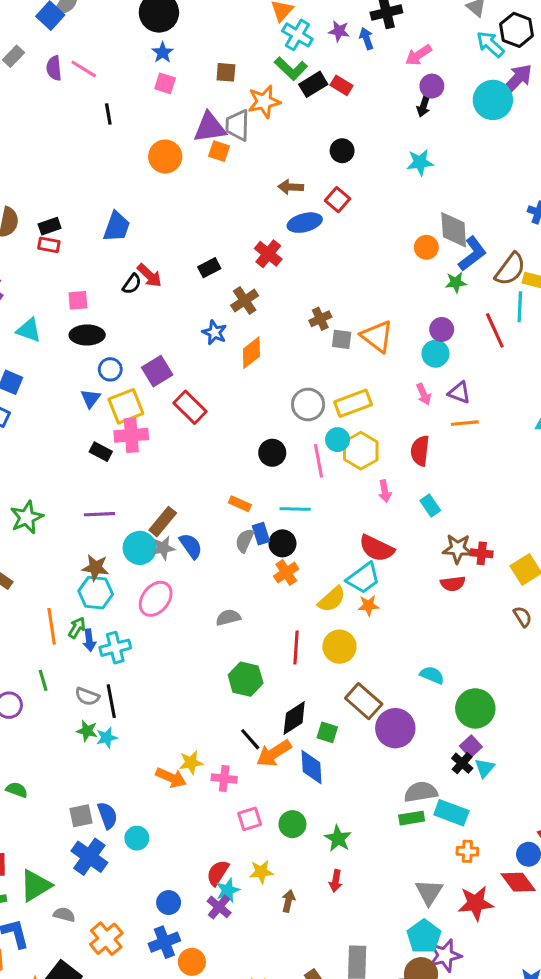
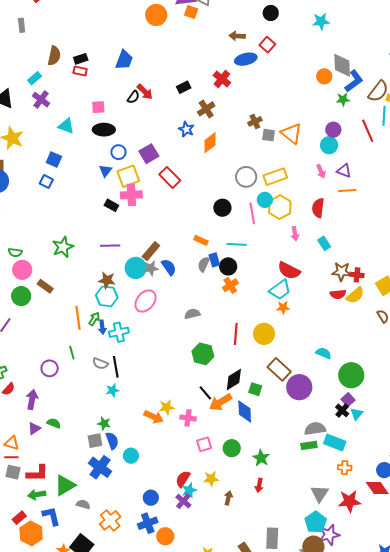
yellow semicircle: (332, 599) -> (355, 295), moved
green star: (87, 731) -> (104, 423), moved

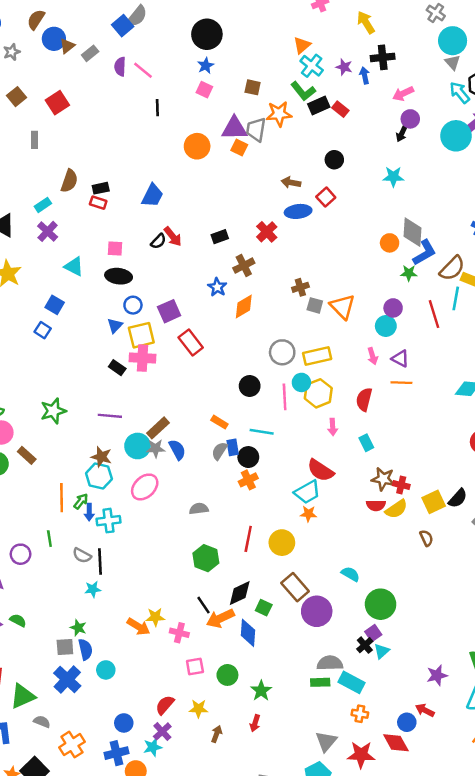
cyan star: (189, 490) -> (153, 747), moved

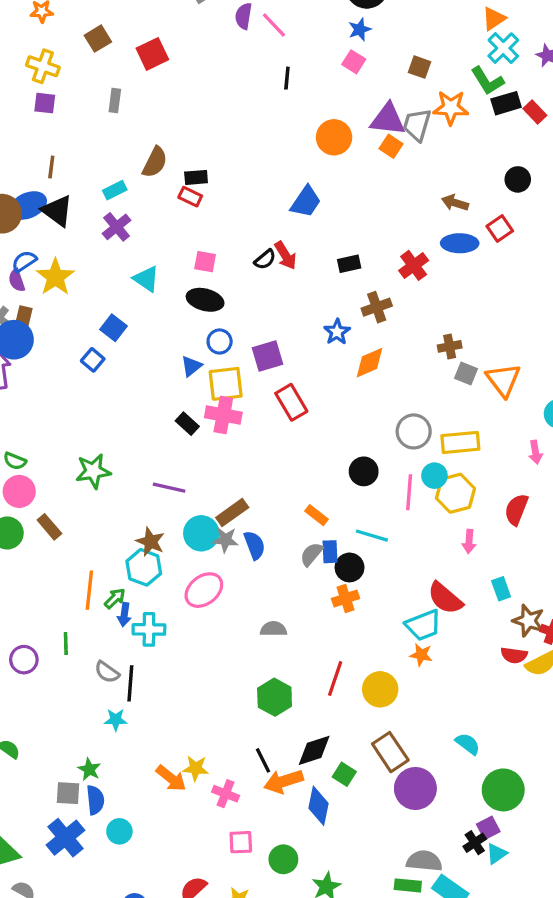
blue trapezoid: (152, 196) -> (306, 202), moved
cyan rectangle: (366, 443) -> (501, 589), moved

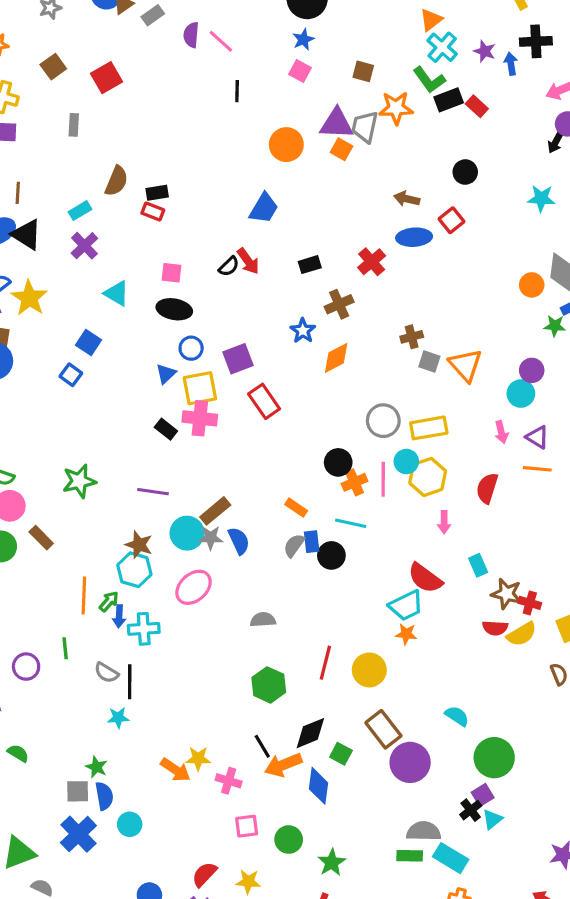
orange cross: (345, 598) -> (354, 482), moved

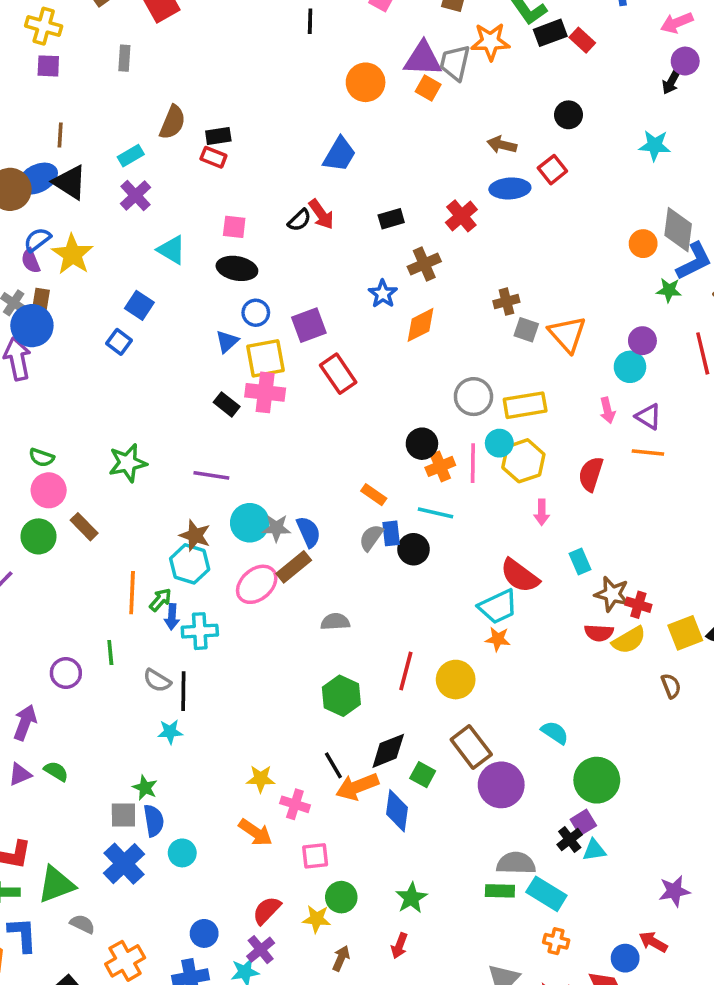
brown rectangle: (215, 511) -> (294, 567), moved
orange arrow: (175, 770) -> (255, 832), moved
cyan triangle: (492, 819) -> (594, 850), turned 30
green circle: (289, 840) -> (341, 897), moved

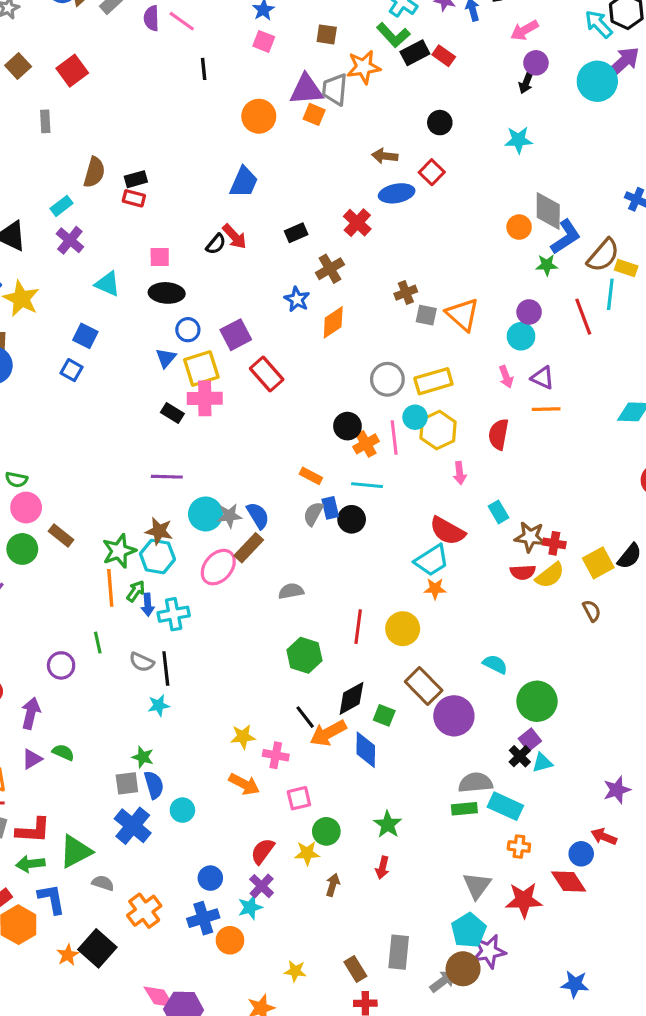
green star: (128, 463) -> (119, 551), moved

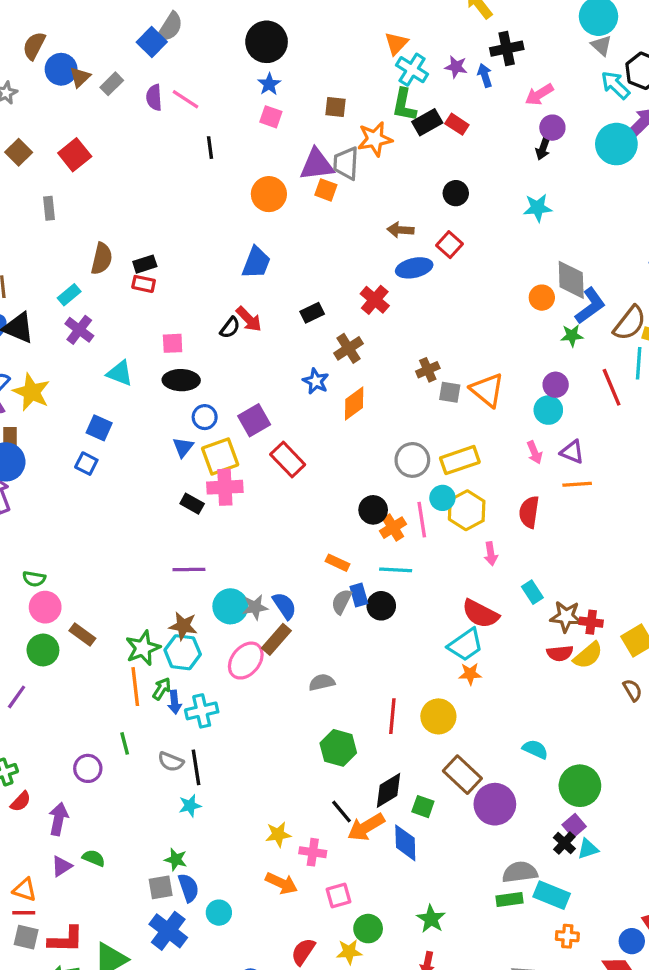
green L-shape: (393, 35) -> (404, 105), turned 56

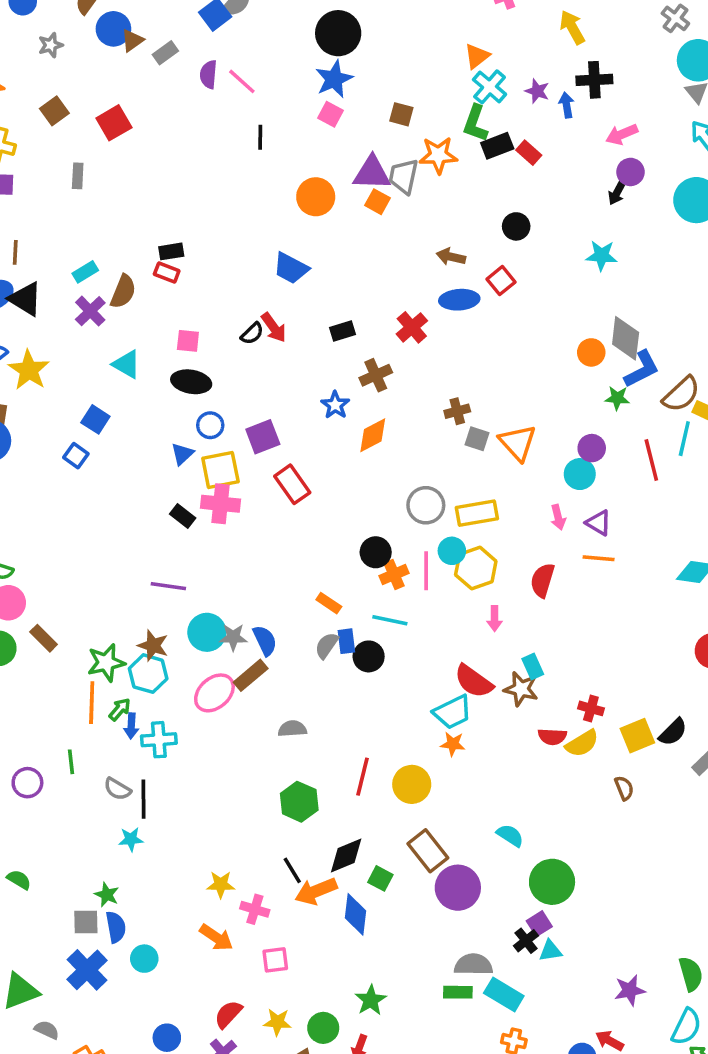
blue star: (269, 84) -> (334, 79), size x1.5
brown semicircle: (102, 259) -> (123, 292), moved
blue trapezoid: (256, 263) -> (291, 268), turned 88
brown star: (566, 617) -> (521, 689), moved
green circle: (368, 929) -> (323, 1028), moved

